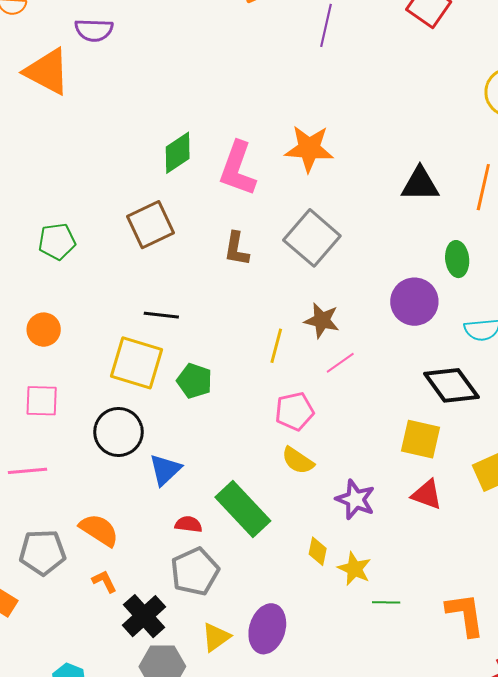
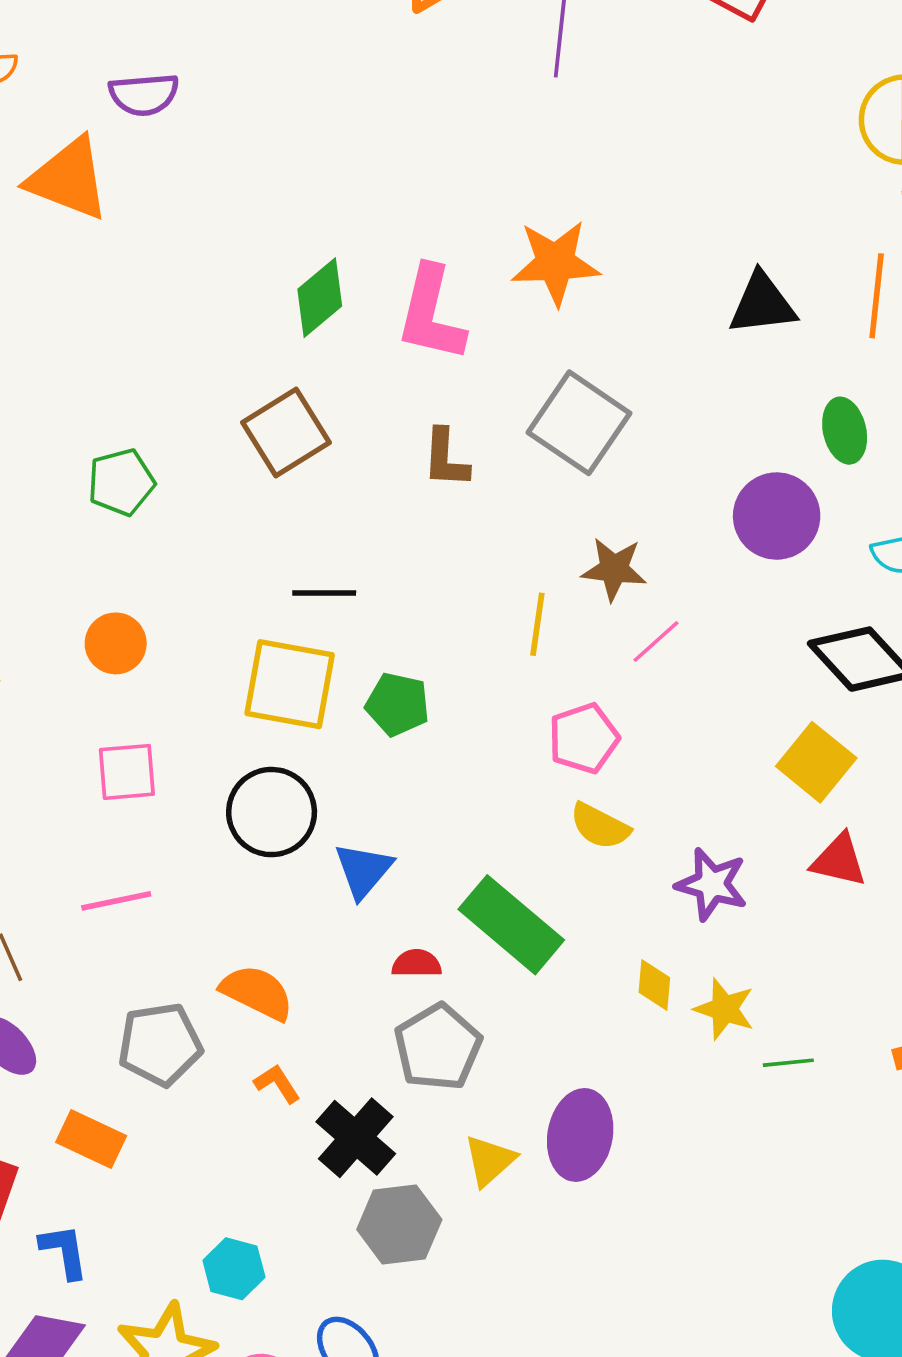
yellow square: (421, 439) -> (816, 762), turned 33

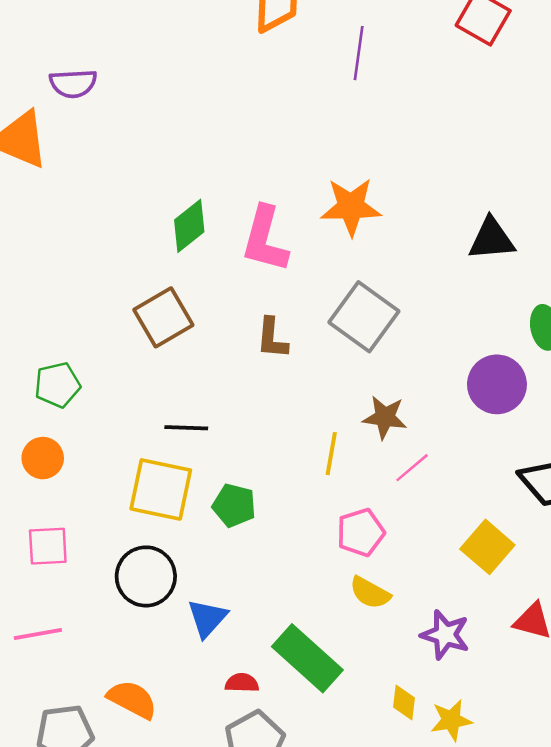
green pentagon: (121, 482) -> (57, 385), moved
yellow square: (816, 762) -> (487, 547), moved
yellow star: (724, 1009) -> (451, 720), turned -30

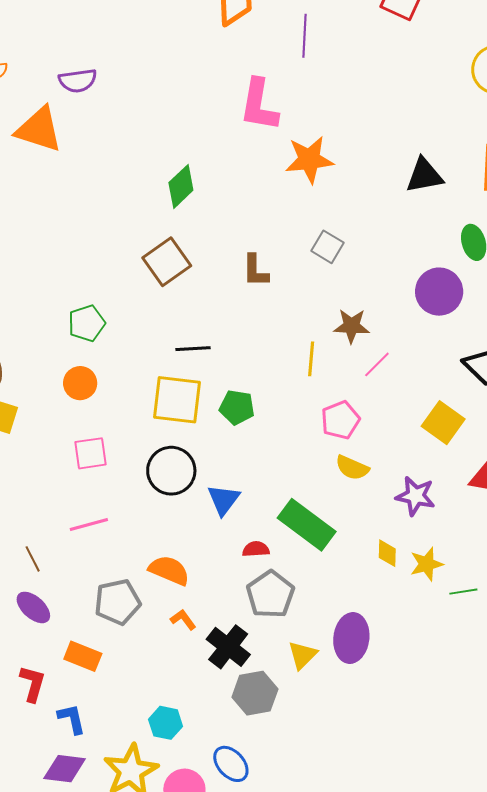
pink L-shape: (265, 239) -> (259, 105), moved
gray square: (364, 317) -> (327, 247), size x0.6

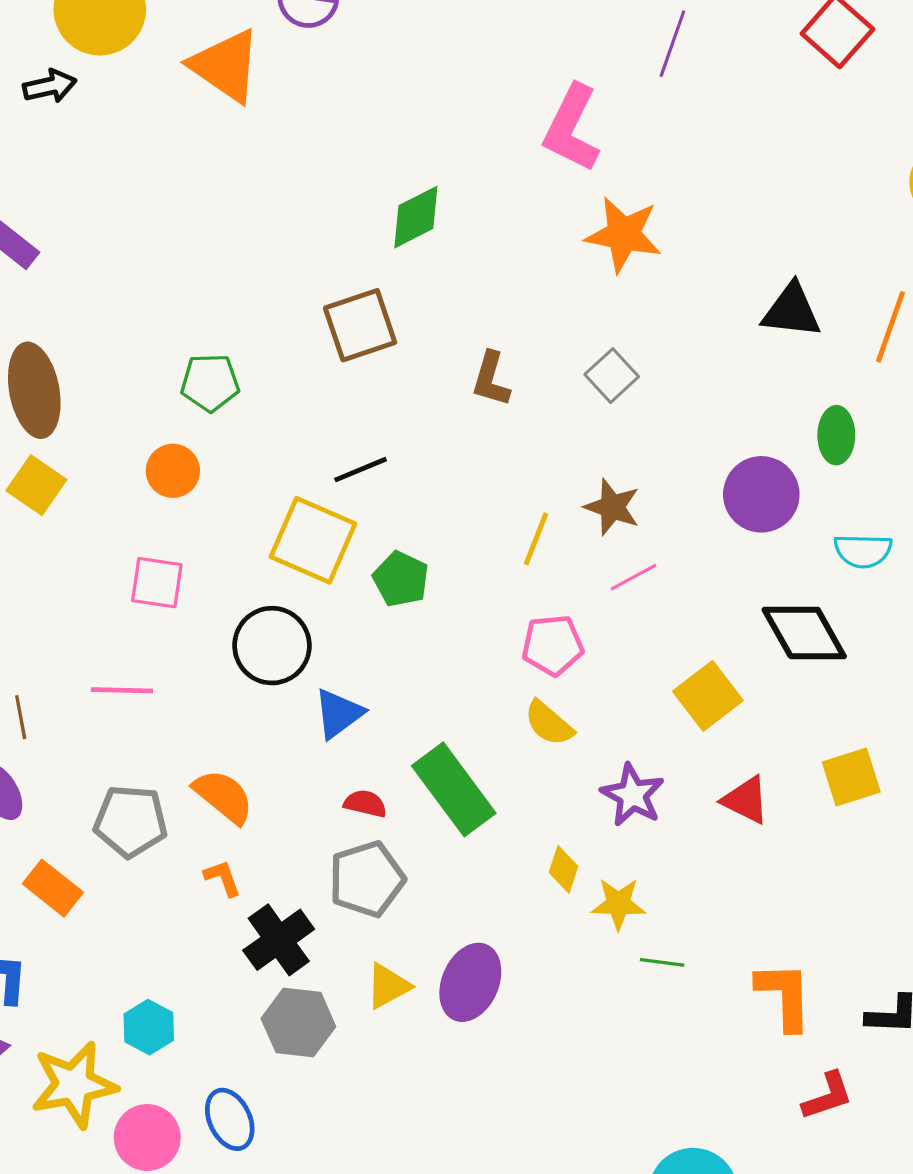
black line: (193, 349) -> (361, 470), turned -36

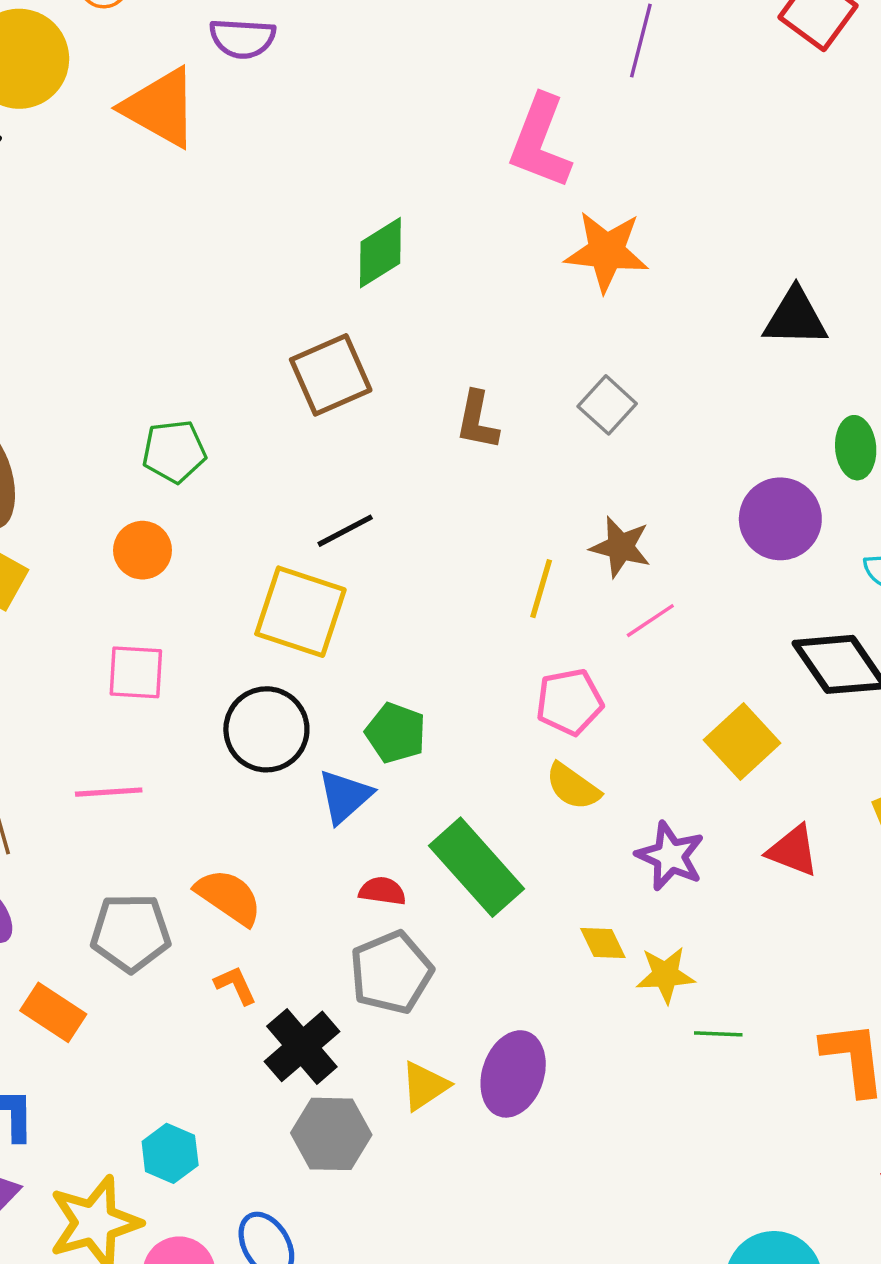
green pentagon: (401, 579) -> (396, 733), moved
yellow diamond: (564, 869) -> (603, 943), turned -39

